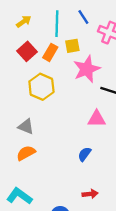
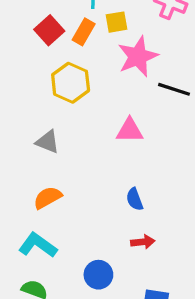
pink triangle: (97, 119) -> (130, 130), moved
orange semicircle: (26, 153) -> (48, 198), moved
blue semicircle: (84, 154) -> (135, 199), moved, turned -56

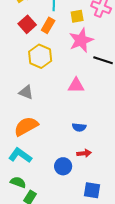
yellow square: (117, 22) -> (77, 16), moved
orange semicircle: (48, 198) -> (26, 126), size x1.4
blue semicircle: (135, 199) -> (79, 127), turned -64
blue circle: (98, 275) -> (63, 166), moved

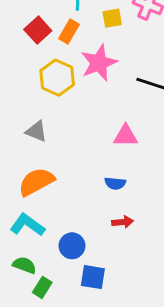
pink star: (81, 40) -> (99, 63), moved
pink triangle: (76, 85) -> (126, 136), moved
blue circle: (63, 166) -> (72, 246), moved
blue square: (92, 190) -> (93, 277), moved

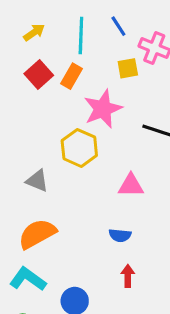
yellow square: (112, 18) -> (128, 68), moved
yellow hexagon: (57, 78) -> (79, 148), moved
red arrow: (123, 222) -> (128, 276), turned -84

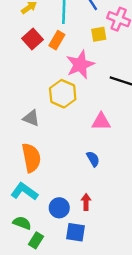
orange semicircle: (37, 234) -> (31, 158), turned 108
blue semicircle: (120, 235) -> (93, 159), turned -126
red arrow: (128, 276) -> (86, 202), moved

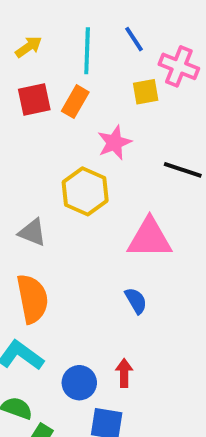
red square: (32, 39) -> (34, 100), turned 30
pink star: (80, 65) -> (114, 143), size x0.7
pink triangle: (101, 122) -> (150, 238), size x1.4

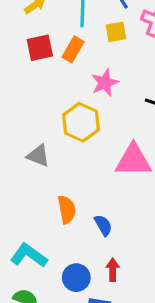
yellow square: (146, 92) -> (116, 32), moved
orange semicircle: (32, 299) -> (67, 209), moved, size x0.7
blue semicircle: (136, 301) -> (103, 225), moved

